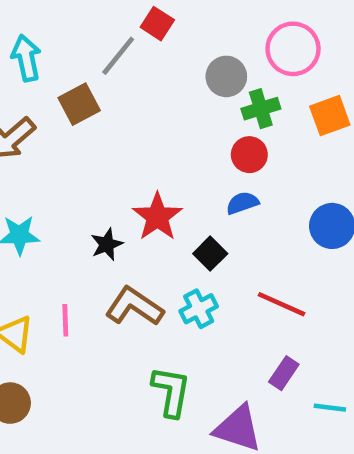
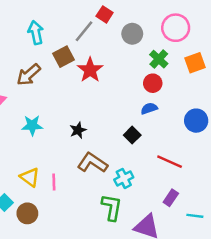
gray circle: (226, 76) -> (132, 34), moved
green cross: (261, 109) -> (159, 59), turned -30
red star: (157, 217) -> (90, 70), moved
cyan cross: (199, 309) -> (124, 178), moved
pink line: (65, 320) -> (54, 182), moved

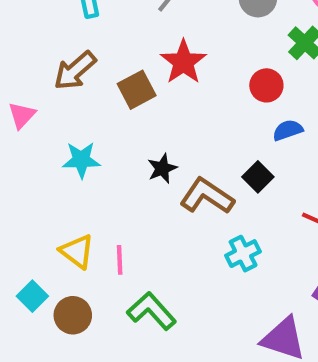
brown square: (64, 57) -> (137, 90), moved
red circle: (153, 83) -> (266, 85), moved
brown L-shape: (92, 163) -> (207, 196), moved
green L-shape: (112, 207) -> (152, 311), moved, turned -52

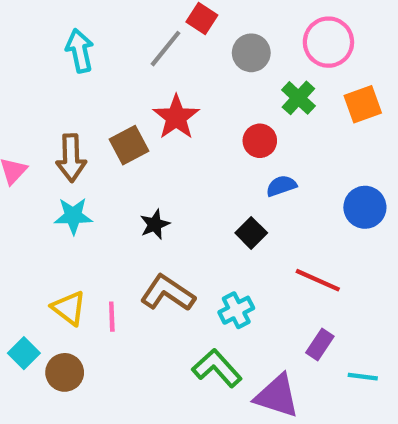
brown arrow: (75, 71) -> (71, 158), moved, turned -51
brown L-shape: (207, 196) -> (168, 293), moved
green L-shape: (152, 311) -> (217, 368), moved

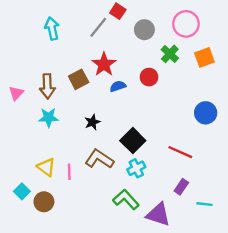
blue semicircle: (281, 186) -> (118, 86), moved
black square: (251, 233) -> (133, 141), moved, size x1.5

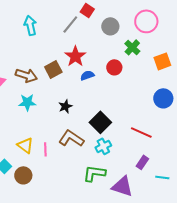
orange square: (204, 57) -> (162, 61), moved
brown arrow: (47, 86) -> (26, 75), turned -70
green L-shape: (126, 199) -> (94, 173), turned -40

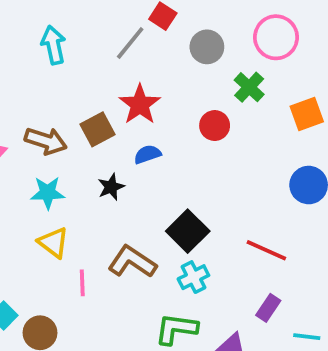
blue semicircle: (87, 75) -> (147, 154), moved
black star: (65, 106) -> (111, 187), moved
yellow triangle: (25, 145) -> (53, 243), moved

